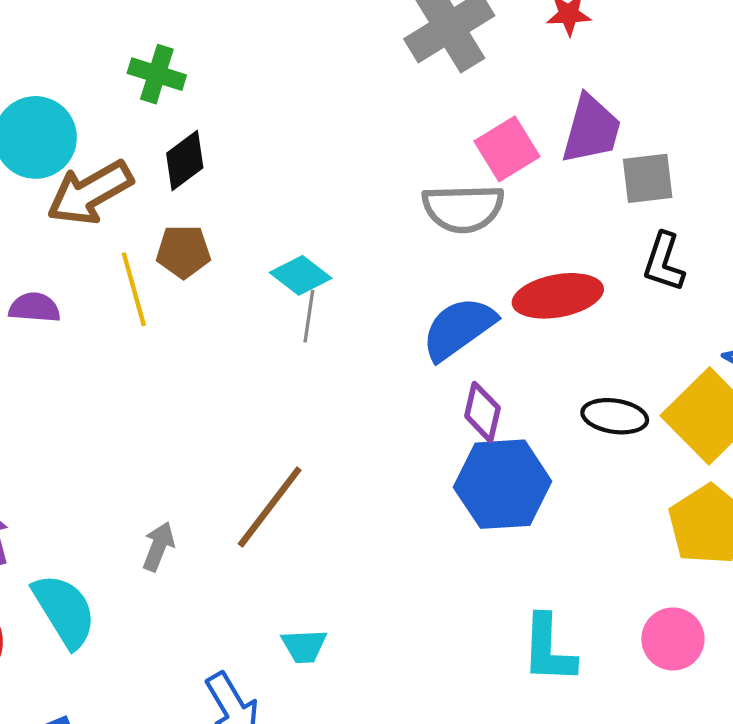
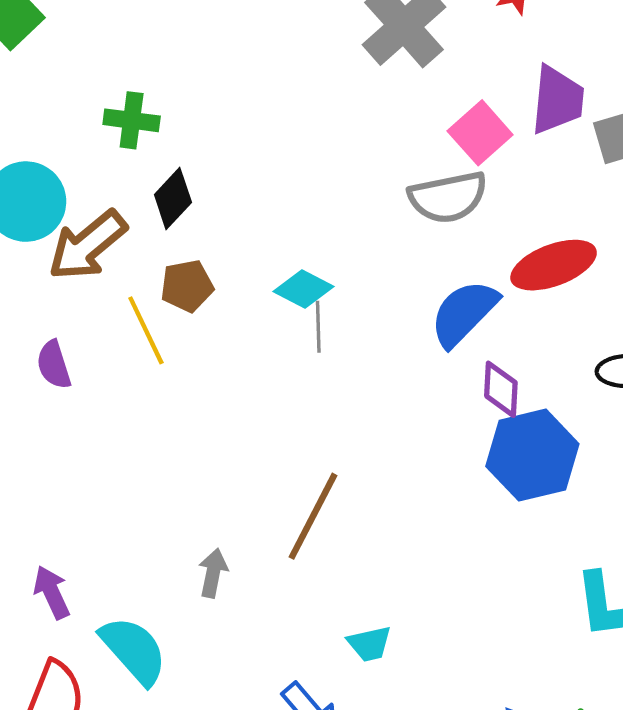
purple semicircle: (35, 308) -> (54, 365), turned -102

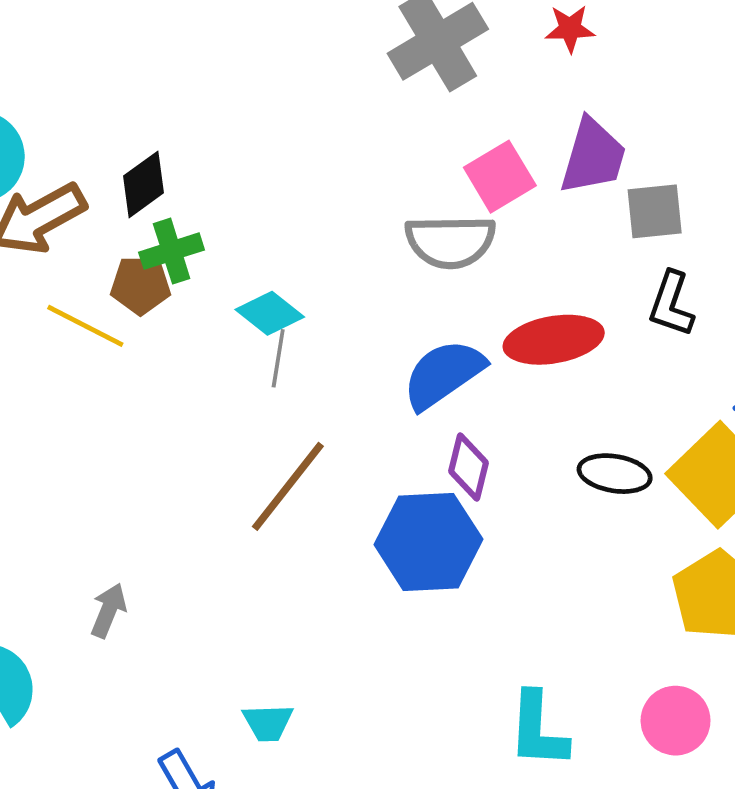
green cross: (132, 120) -> (172, 251), moved, turned -36
yellow line: (146, 330) -> (85, 326), turned -48
blue hexagon: (532, 455) -> (428, 542), moved
brown line: (313, 516) -> (288, 486), moved

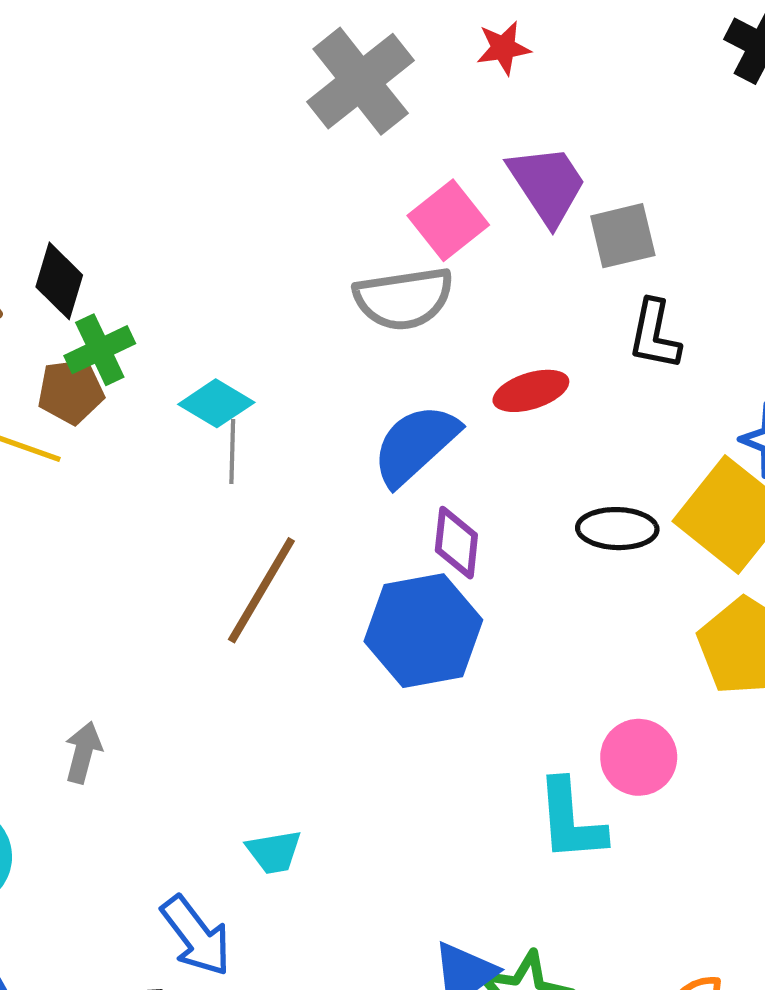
purple trapezoid: (593, 156) -> (547, 184), turned -42
black diamond: (143, 184) -> (59, 281), turned -30
red ellipse: (554, 340) -> (531, 391), size x0.7
pink circle: (676, 721) -> (639, 757), moved

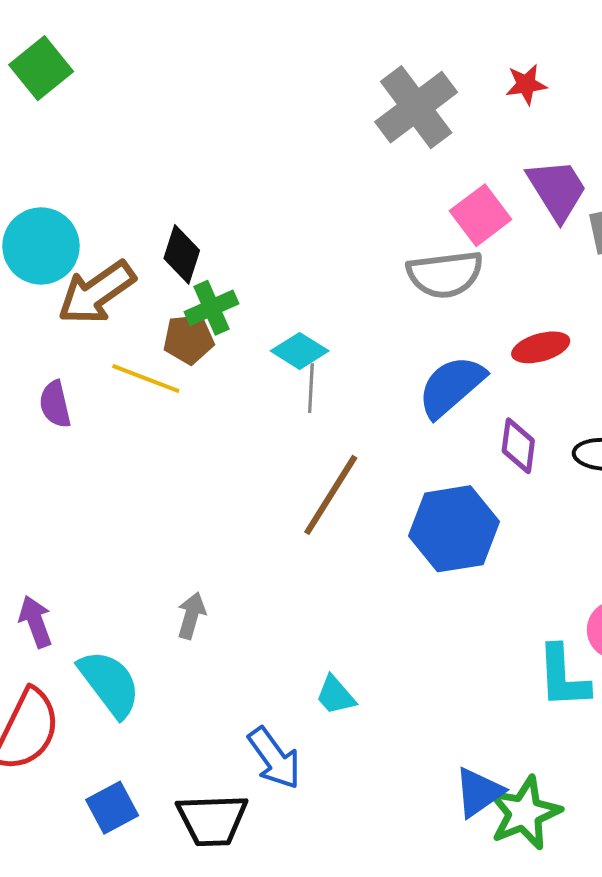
purple diamond: (456, 543) -> (518, 446), moved
cyan trapezoid: (274, 852) -> (336, 695), turned 57

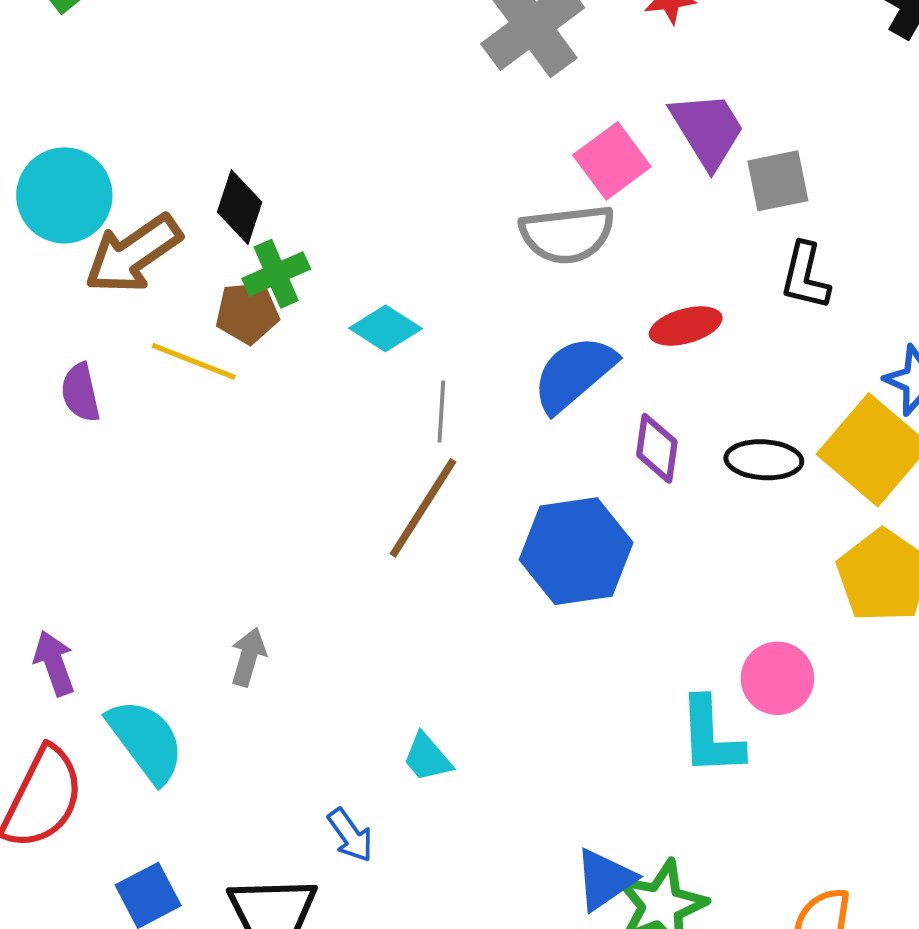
gray line: (311, 388) -> (441, 411), moved
blue arrow: (274, 758) -> (350, 835), size x0.7

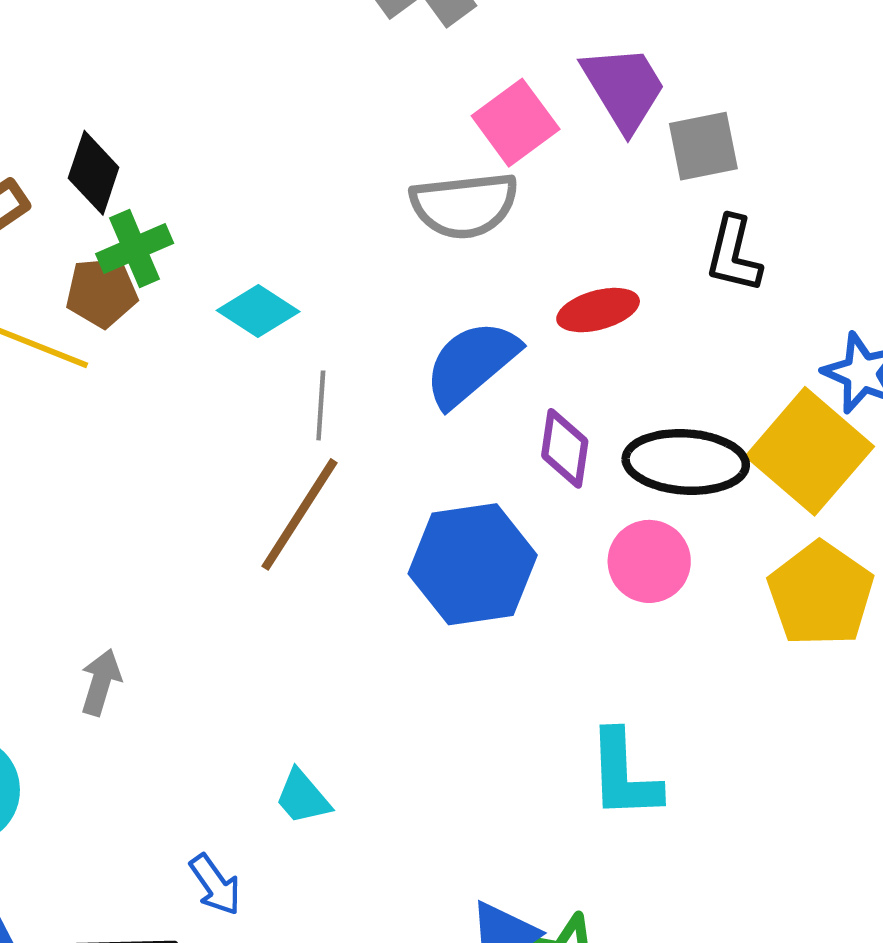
black ellipse: (764, 460) -> (686, 462), size x1.4
pink circle: (777, 678) -> (649, 561), moved

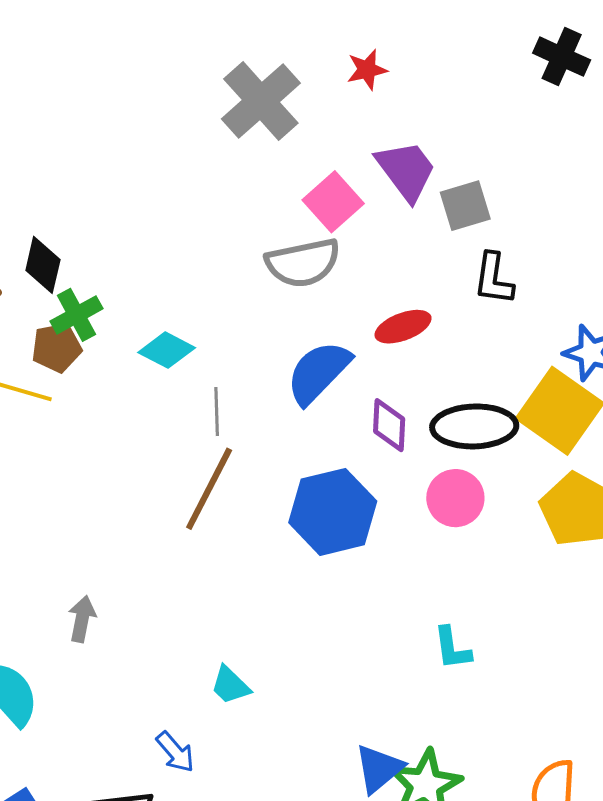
cyan L-shape: (624, 775) -> (452, 648), size x0.7

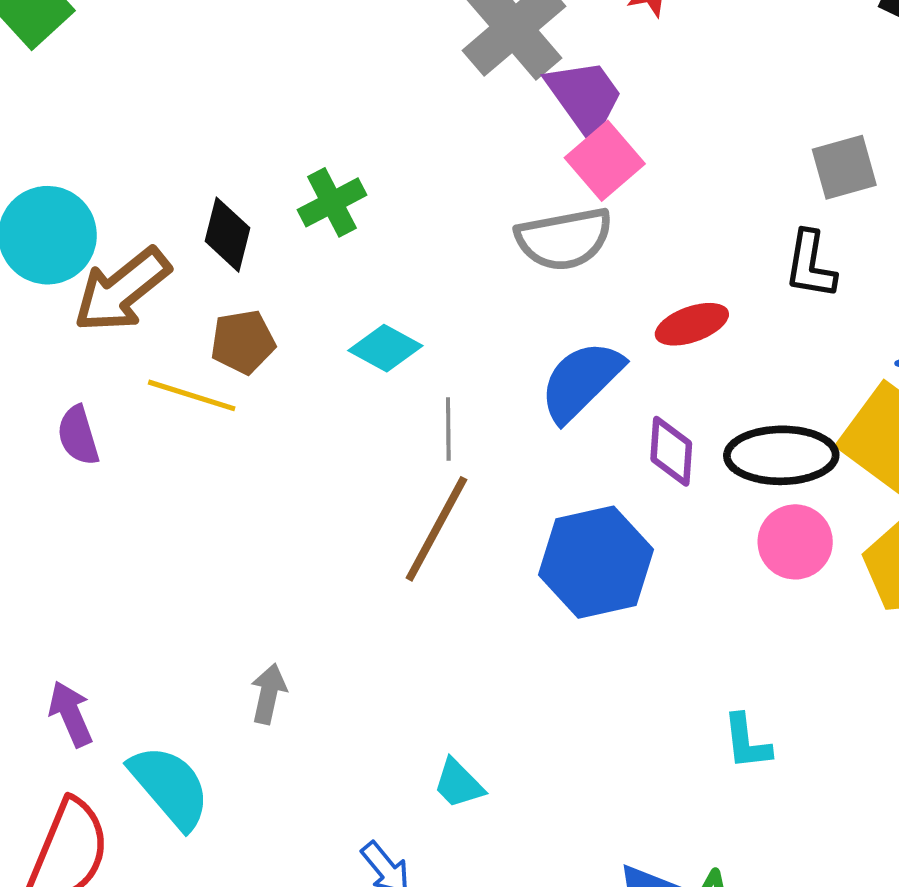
purple trapezoid: (406, 170) -> (585, 97), moved
gray square: (465, 206) -> (844, 167), moved
green cross: (76, 315) -> (332, 202), moved
pink circle: (455, 498) -> (795, 542), moved

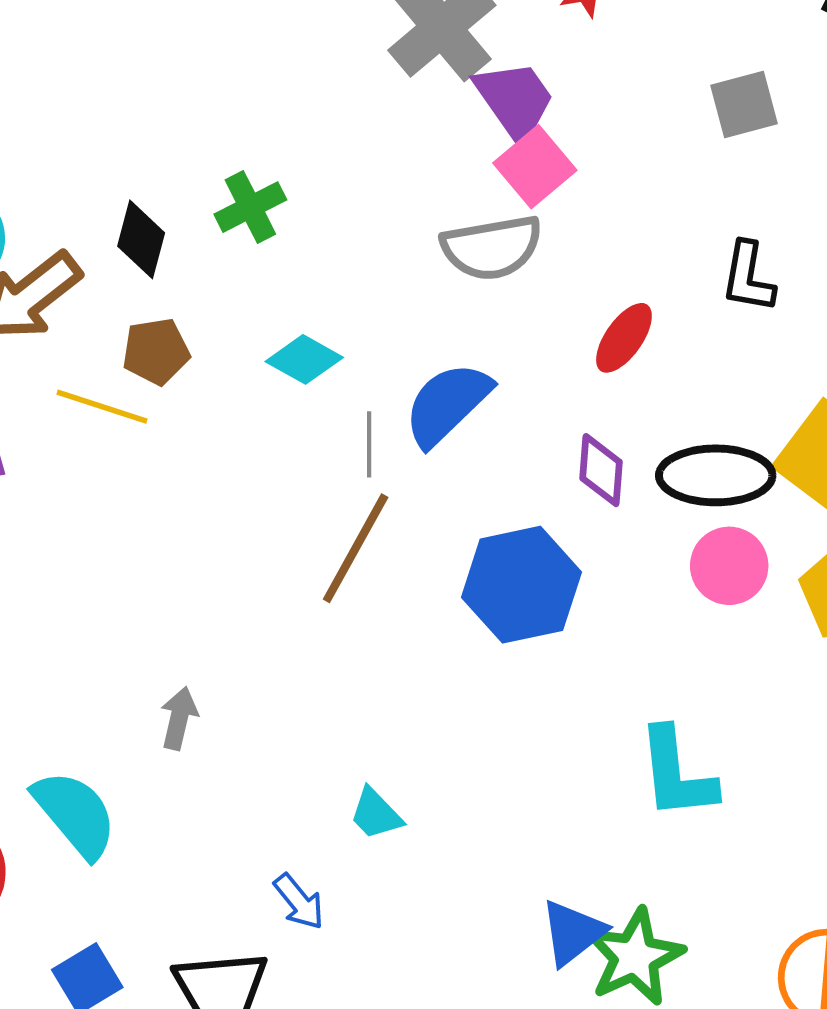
gray square: (844, 167) -> (744, 105), moved
red ellipse: (692, 324) -> (624, 338), turned -36
blue semicircle: (581, 381) -> (447, 404), moved
cyan L-shape: (747, 742) -> (677, 773), size x1.6

